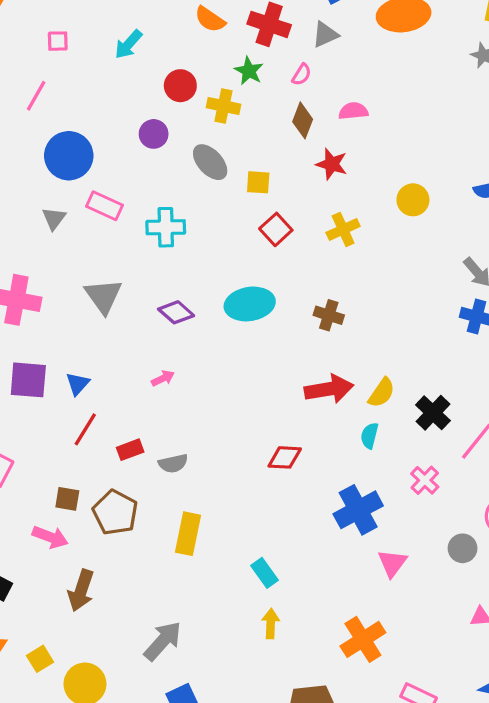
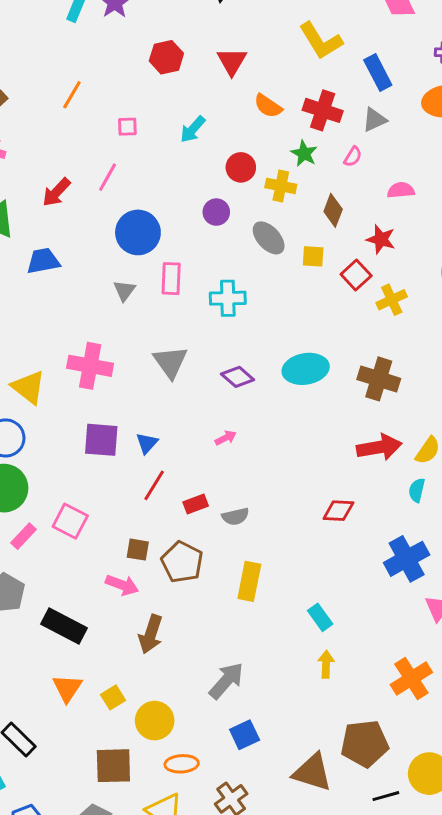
brown diamond: (303, 120) -> (333, 210), moved
pink rectangle: (104, 206) -> (171, 279), turned 68
red square: (276, 229) -> (356, 275), moved
brown cross: (329, 315) -> (379, 379), size x1.5

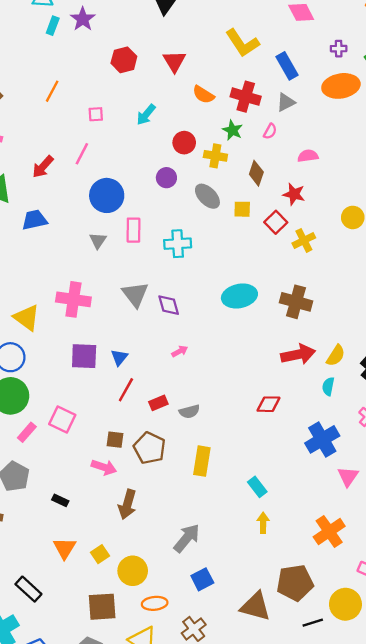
purple diamond: (238, 377) -> (169, 305), moved, turned 35
black rectangle: (64, 626) -> (60, 500), size x0.5

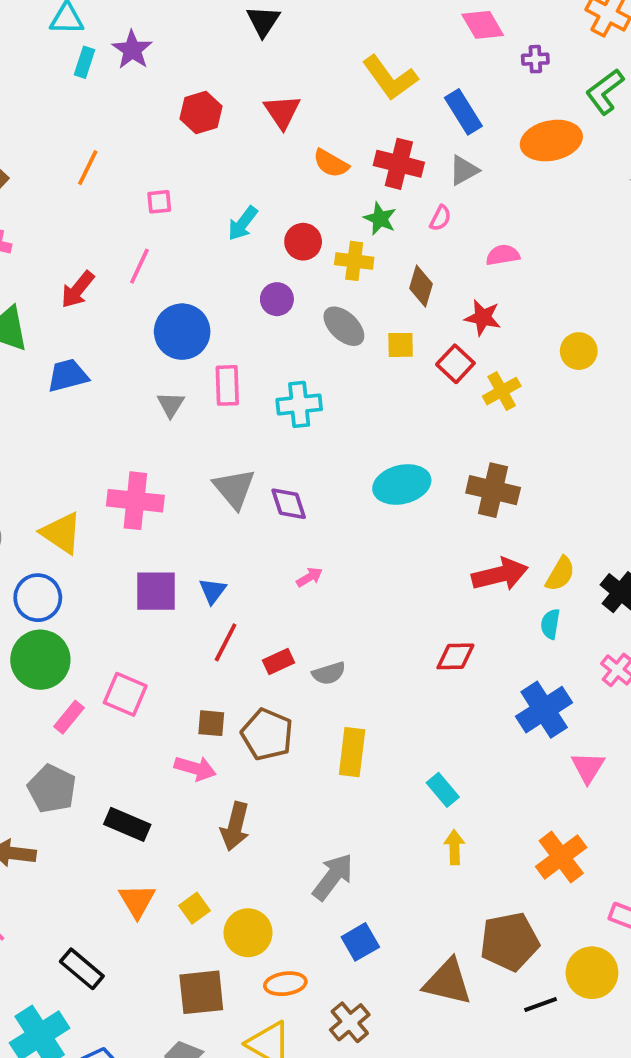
purple cross: (339, 49) -> (535, 59), moved
cyan arrow: (146, 115) -> (243, 223), moved
black rectangle: (60, 500) -> (127, 824), size x1.6

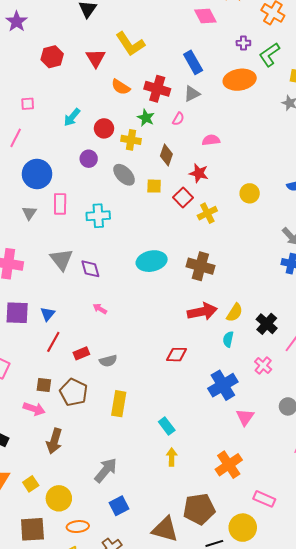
purple cross: (535, 59) -> (243, 43), moved
yellow L-shape: (390, 78) -> (130, 44), moved
pink arrow: (309, 577) -> (100, 309), turned -120

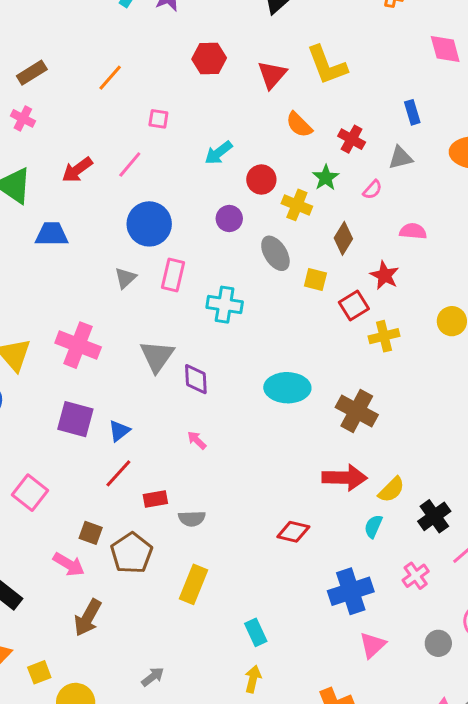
blue rectangle: (193, 62) -> (412, 112), size x0.7
red cross: (157, 89) -> (352, 139), size x0.7
gray arrow: (106, 470) -> (153, 677), size x0.6

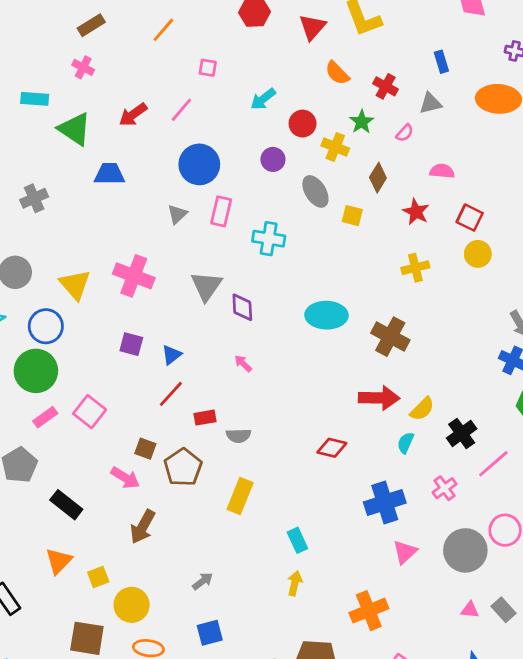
red square: (354, 305) -> (470, 218), moved, turned -32
purple square: (75, 419) -> (131, 344), size x0.7
gray circle: (438, 643) -> (465, 550), size x1.8

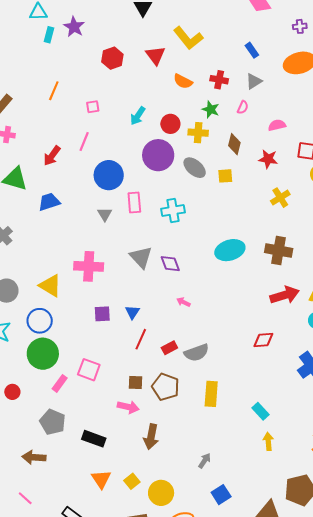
purple circle: (273, 159) -> (158, 155), size x1.8
gray semicircle: (239, 436) -> (197, 353), size x1.4

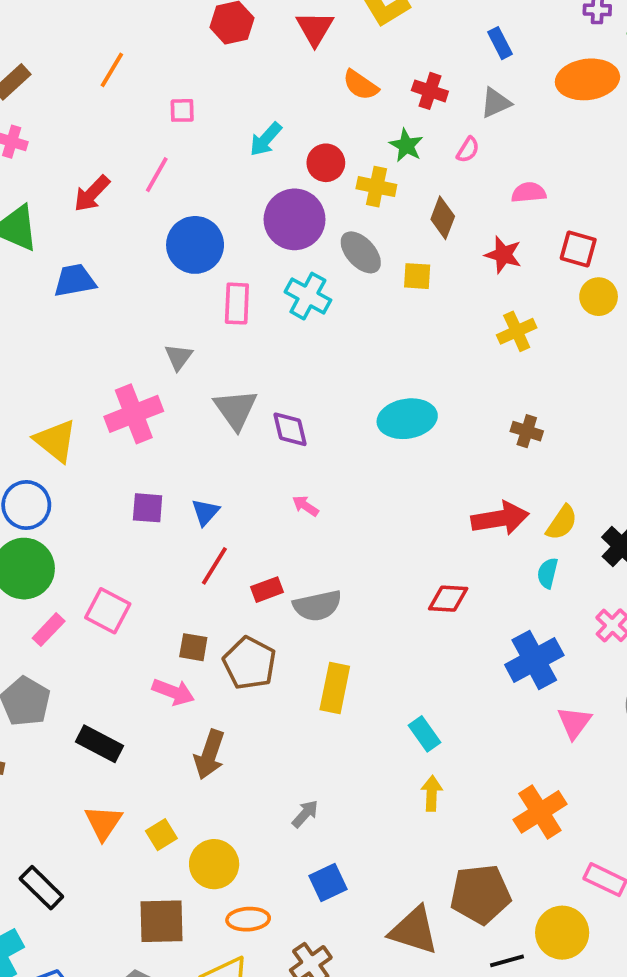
cyan cross: (173, 211) -> (308, 296), moved, turned 30
gray triangle: (105, 214) -> (179, 357), moved
brown cross: (279, 251) -> (527, 431), moved, size x0.6
pink cross: (89, 266) -> (134, 414), turned -32

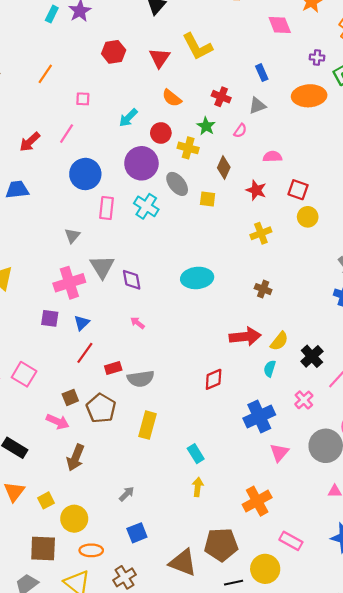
orange semicircle: (361, 85) -> (172, 98), moved
pink cross: (134, 414) -> (69, 283), moved
red diamond: (448, 599) -> (214, 379), turned -30
brown square: (193, 647) -> (70, 397), turned -35

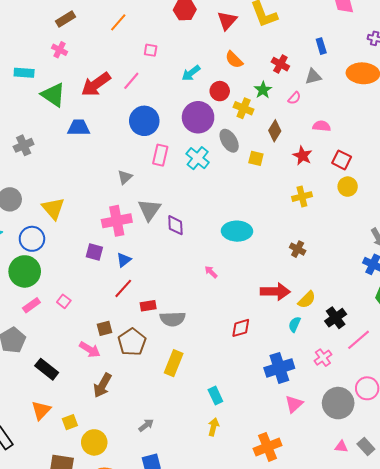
red arrow: (30, 142) -> (96, 84), size x1.4
pink arrow: (137, 323) -> (211, 272), moved
pink square: (24, 374) -> (64, 301), size x0.6

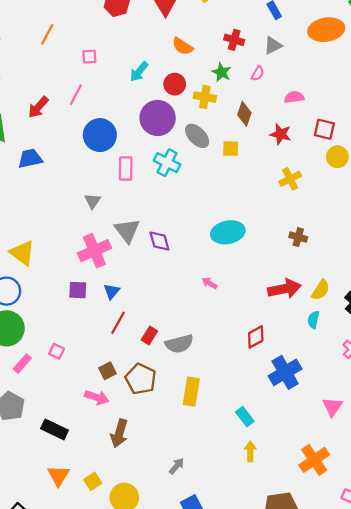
red arrow: (96, 84) -> (38, 107), size x0.7
red rectangle: (148, 306) -> (149, 335), turned -35
blue cross: (279, 368) -> (285, 372), moved

